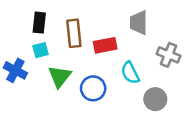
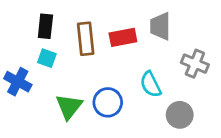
red rectangle: (105, 45) -> (123, 37), moved
cyan square: (40, 50) -> (47, 58), turned 35
green triangle: (60, 76) -> (69, 107), moved

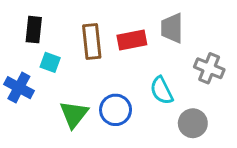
black rectangle: (45, 26) -> (34, 30), moved

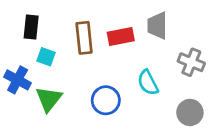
green triangle: (74, 114) -> (49, 99), moved
gray circle: (193, 123) -> (190, 112), moved

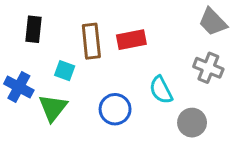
gray trapezoid: (157, 26) -> (213, 22), moved, turned -44
cyan square: (46, 57) -> (65, 71), moved
gray circle: (190, 112) -> (192, 123), moved

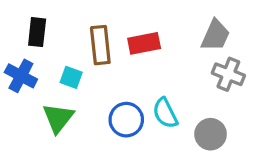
gray trapezoid: (213, 22) -> (215, 35), moved, turned -112
blue cross: (19, 87) -> (21, 76), moved
cyan semicircle: (161, 90) -> (165, 113), moved

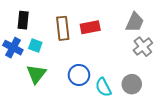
gray cross: (228, 74) -> (143, 47), turned 30
cyan square: (71, 77) -> (35, 46), moved
cyan semicircle: (165, 113) -> (103, 87), moved

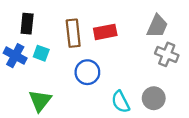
gray cross: (143, 47) -> (167, 54), turned -30
green triangle: (36, 74) -> (40, 101), moved
blue circle: (79, 75) -> (87, 72), moved

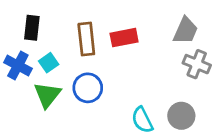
cyan square: (41, 53) -> (49, 63), turned 35
blue circle: (87, 72) -> (88, 88), moved
green triangle: (40, 101) -> (47, 95), moved

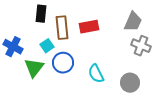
black rectangle: (32, 28) -> (41, 14), moved
cyan square: (49, 63) -> (47, 46), moved
cyan semicircle: (142, 120) -> (96, 74), moved

